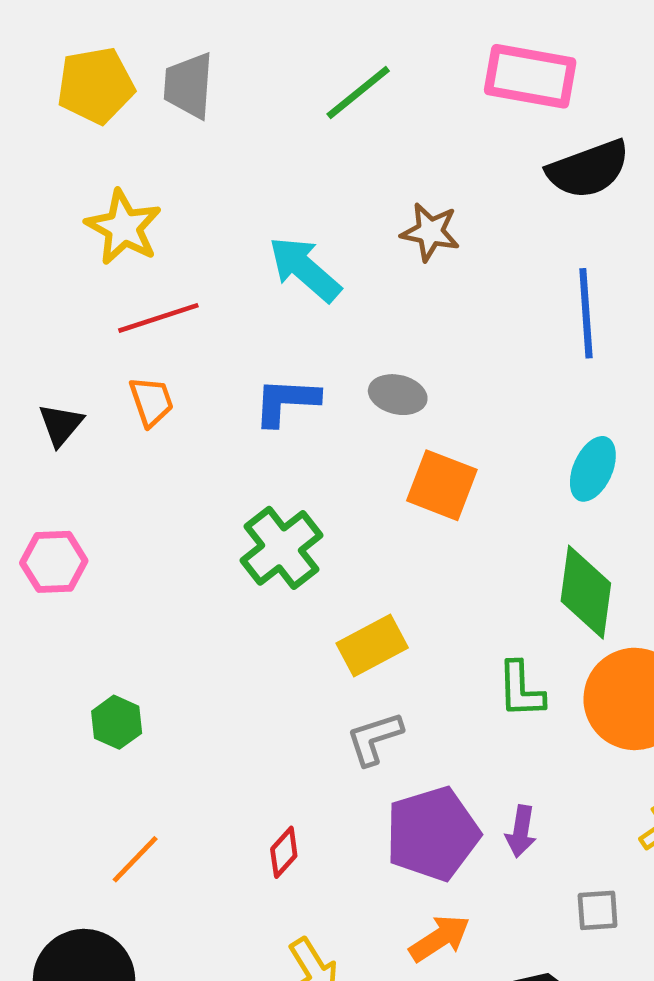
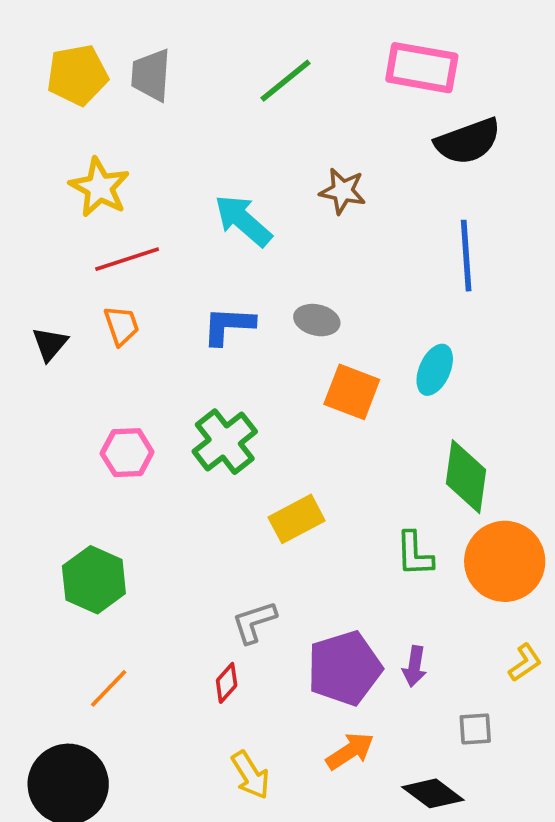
cyan ellipse: (593, 469) -> (435, 370), moved
pink hexagon: (54, 562) -> (127, 453), moved
green hexagon: (117, 722) -> (94, 580), size x1.6
gray L-shape: (374, 738) -> (254, 622), moved

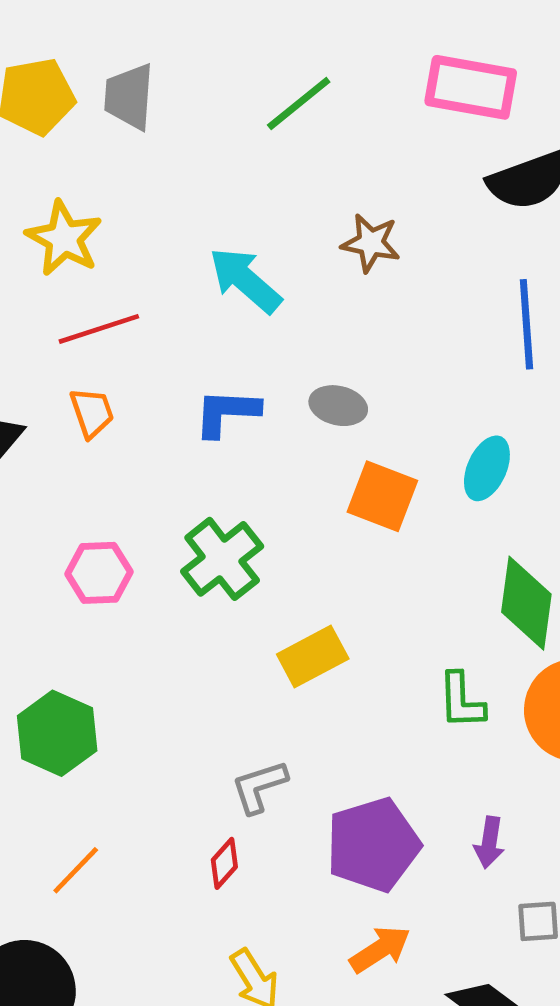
purple arrow: (414, 666) -> (489, 842), moved

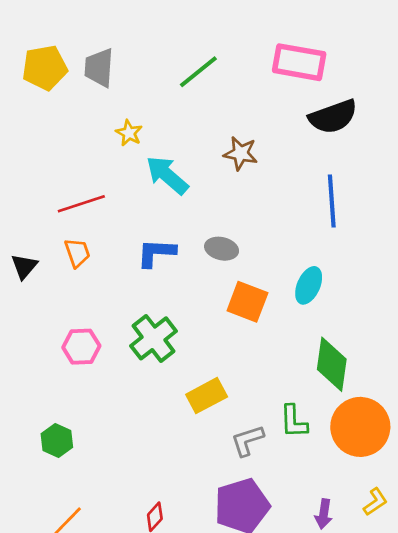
yellow star: (64, 238) -> (129, 133), moved, size x0.6
green hexagon: (57, 733) -> (57, 441), size x0.7
gray L-shape: (259, 787) -> (247, 441), moved
purple arrow: (489, 842) -> (324, 514), moved

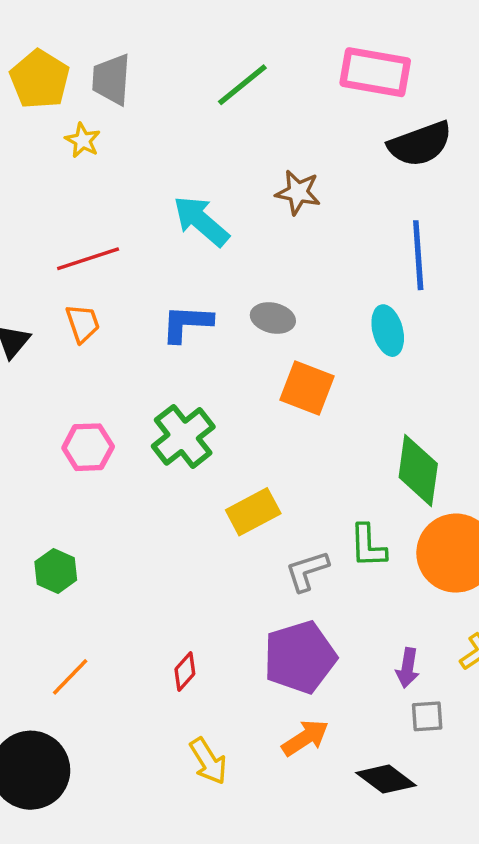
yellow pentagon: (45, 68) -> (40, 79), turned -30
yellow star: (129, 133) -> (83, 140), moved
cyan ellipse: (309, 285) -> (388, 331), moved, turned -39

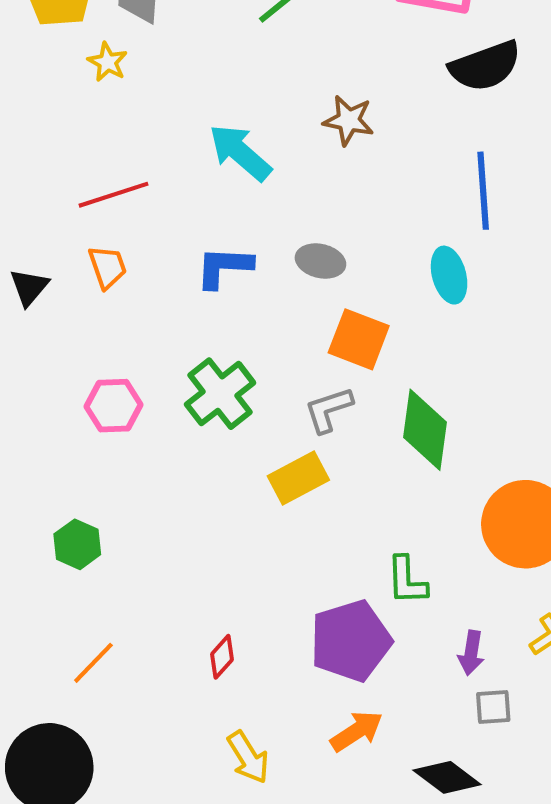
green diamond: (418, 470) -> (425, 430), moved
green L-shape: (368, 546) -> (407, 580), moved
gray L-shape: (307, 571) -> (329, 410), moved

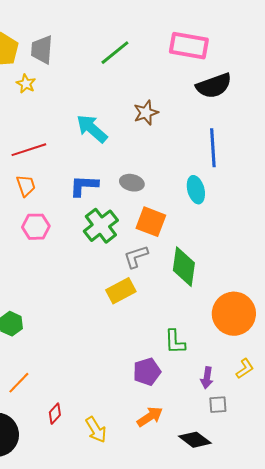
brown star: (349, 120) -> (146, 113), turned -30
green cross: (220, 394) -> (101, 226), moved
pink hexagon: (114, 406) -> (36, 227), moved
purple pentagon: (351, 641) -> (147, 372), size x0.7
red diamond: (222, 657) -> (55, 414), moved

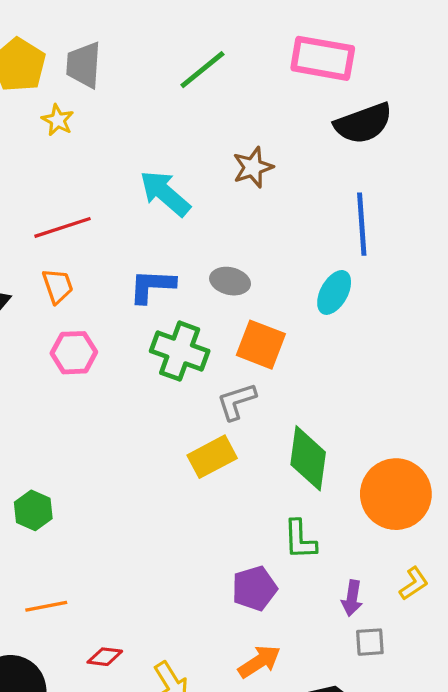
cyan ellipse: (196, 190) -> (334, 292), turned 44
green cross: (101, 226) -> (180, 351), turned -32
green diamond: (184, 267) -> (308, 458), moved
orange line: (19, 383) -> (46, 606), turned 35
red diamond: (55, 414) -> (105, 657), turned 55

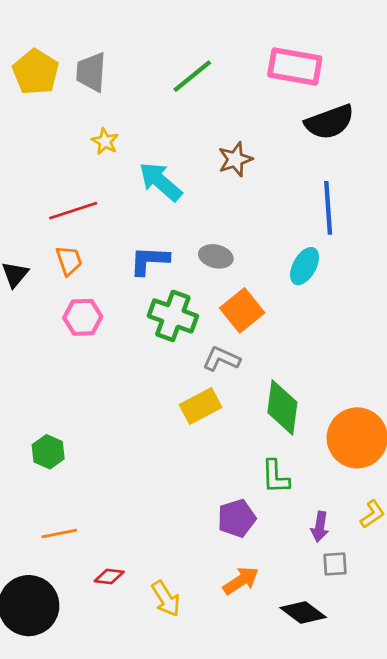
yellow star: (58, 120) -> (105, 141), moved
orange square: (261, 345) -> (242, 310), turned 30
gray L-shape: (237, 401) -> (221, 359), turned 42

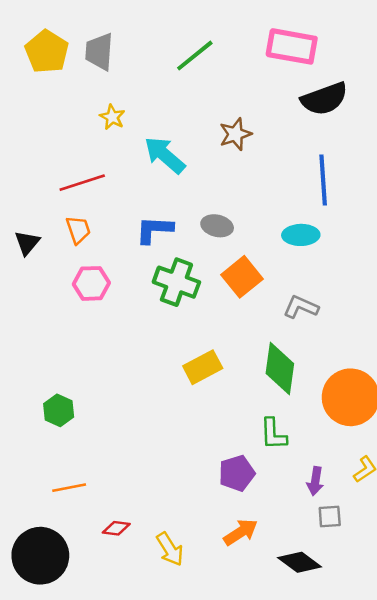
cyan ellipse: (305, 266) -> (301, 235), turned 60
gray L-shape: (221, 359) -> (301, 307), moved

